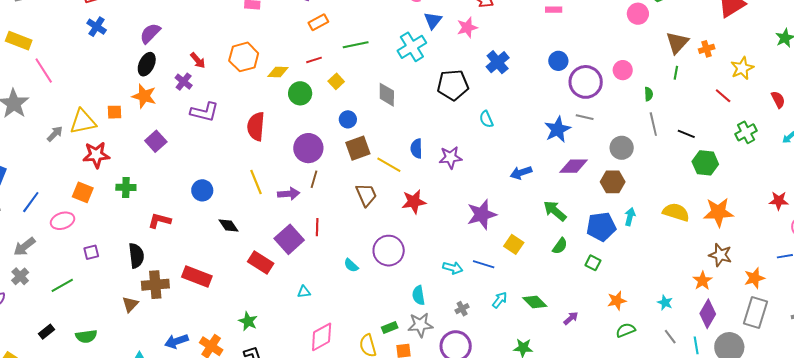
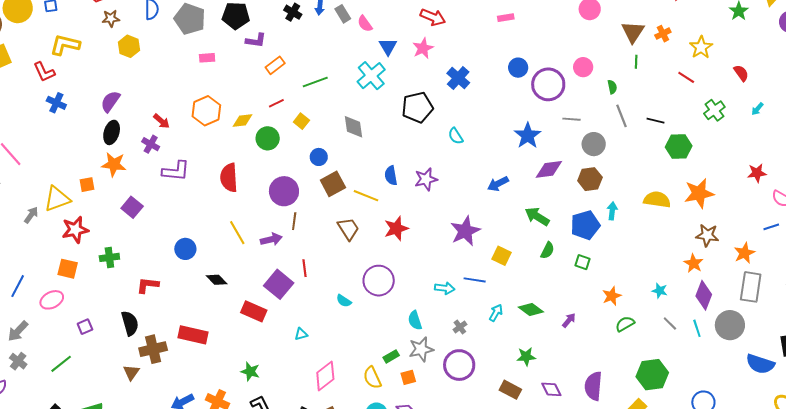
gray line: (585, 117) -> (571, 119), moved

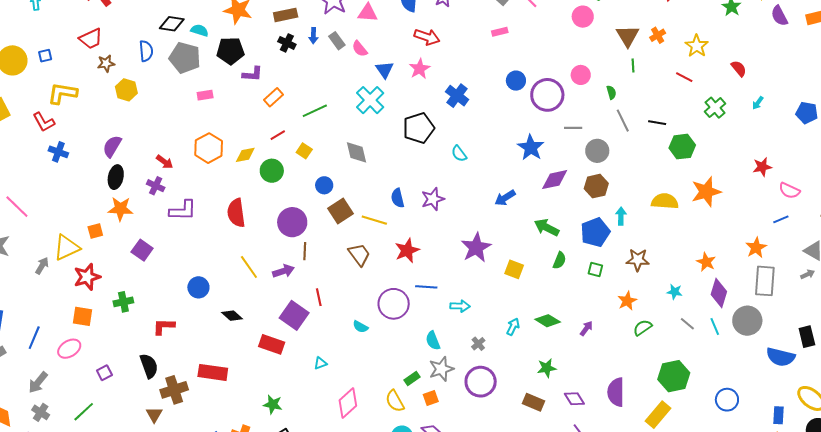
brown star: (707, 235) -> (638, 260), moved
blue line: (475, 280) -> (426, 287), moved

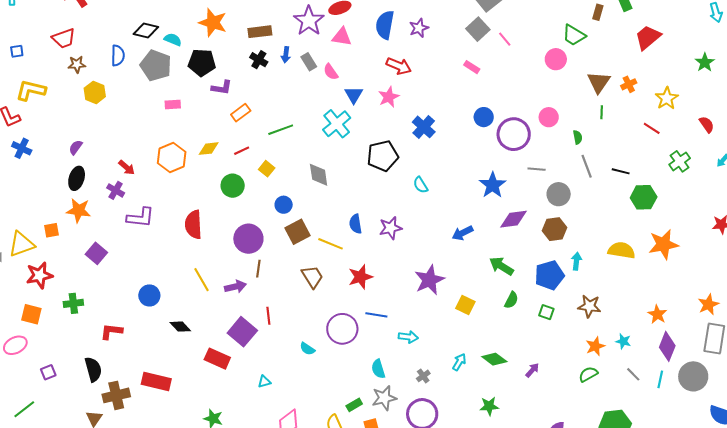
pink rectangle: (500, 32) -> (472, 67), turned 42
purple semicircle: (112, 146) -> (76, 147), size x0.7
yellow diamond: (245, 155) -> (209, 149), moved
orange star: (627, 301) -> (595, 346), moved
cyan line: (715, 326) -> (660, 379), turned 30

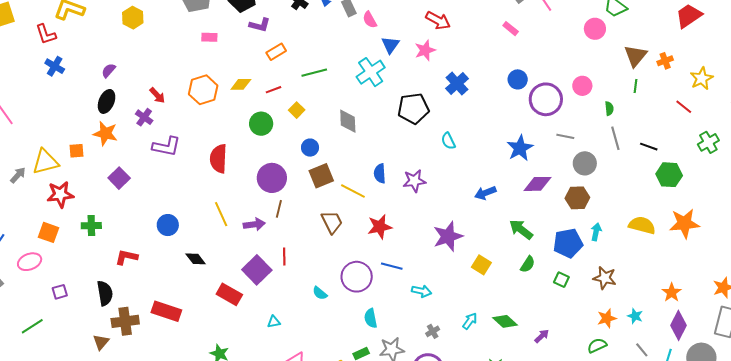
cyan semicircle: (378, 369) -> (371, 318), moved

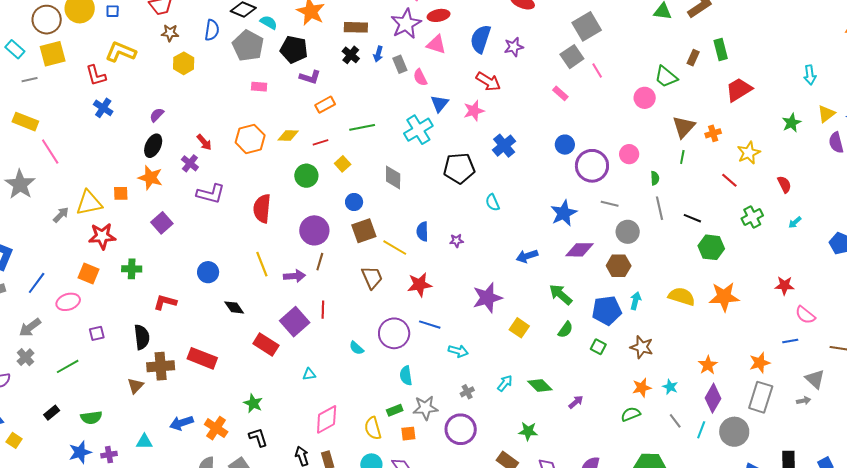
purple star: (414, 181) -> (456, 241), size x0.6

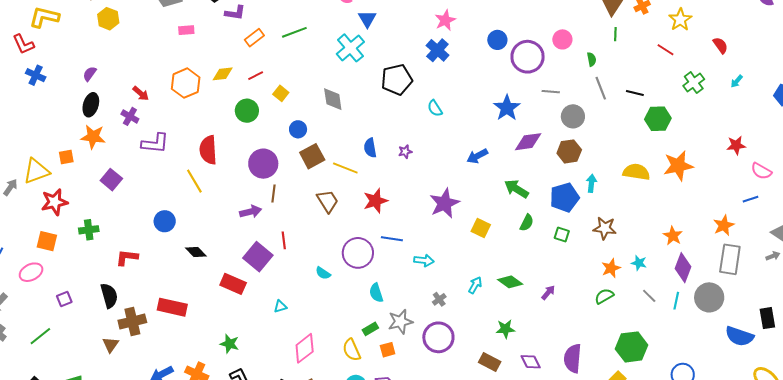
pink star: (474, 111) -> (445, 20), moved
green line: (362, 127) -> (294, 32), moved
yellow line: (262, 264) -> (194, 181), moved

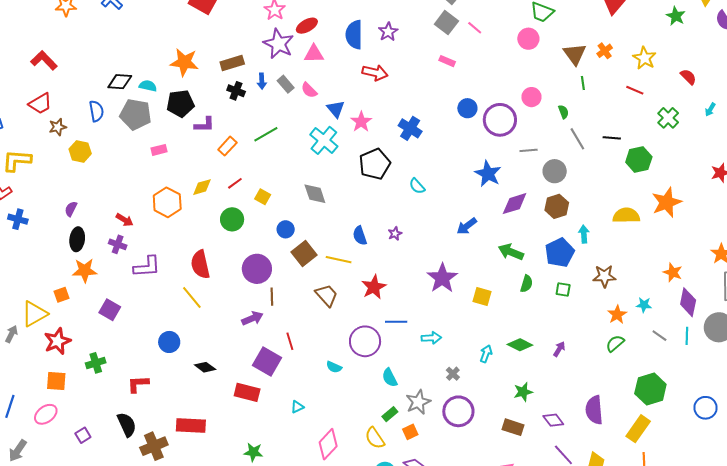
pink star: (445, 20) -> (361, 122), moved

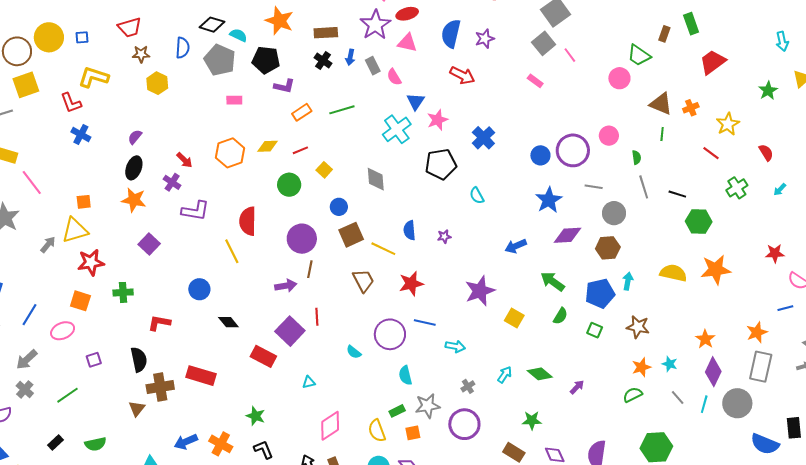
brown triangle: (575, 54) -> (661, 104), turned -45
blue circle: (467, 108) -> (540, 155), moved
orange square: (61, 295) -> (84, 202), moved

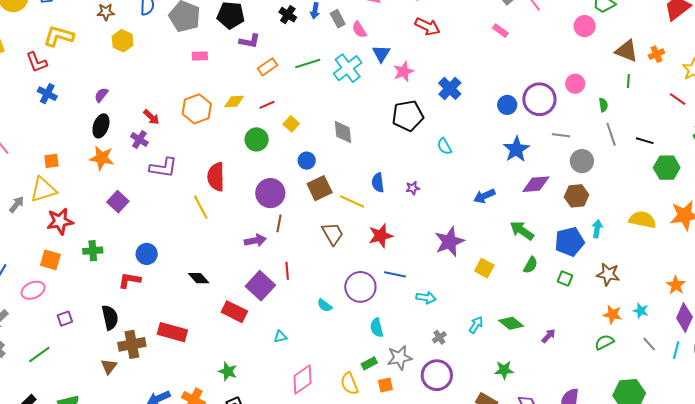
cyan cross: (397, 129) -> (348, 68), moved
blue circle: (199, 289) -> (147, 254), moved
orange star: (641, 367) -> (613, 314), turned 30

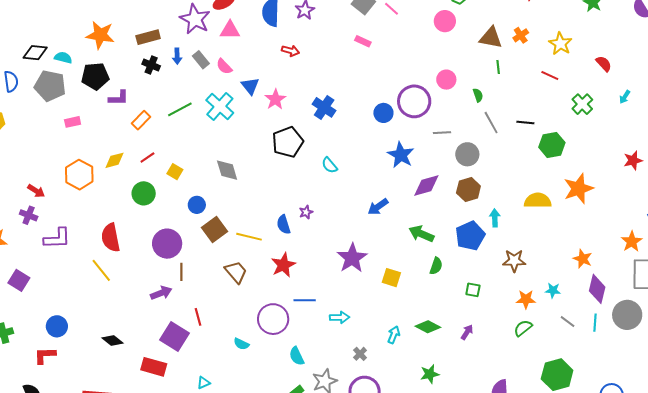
red arrow: (427, 26) -> (291, 51), size x0.7
blue semicircle: (378, 183) -> (284, 225), moved
green square: (565, 278) -> (473, 290), moved

